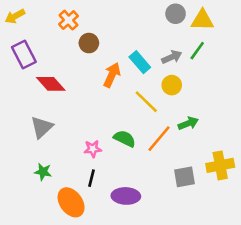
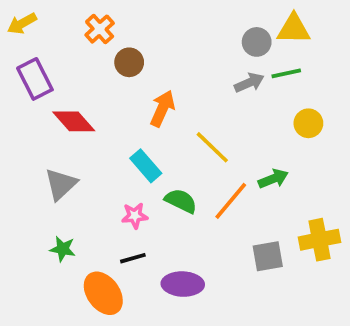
gray circle: (176, 14) -> (257, 42), moved
green line: (197, 51) -> (286, 73), turned 42
cyan rectangle: (140, 62) -> (146, 166), moved
yellow circle: (172, 85) -> (308, 123), moved
black line: (91, 178) -> (133, 258), turned 60

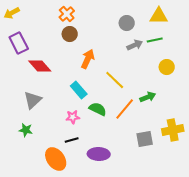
orange cross: (100, 29) -> (67, 14), moved
gray circle: (257, 42) -> (127, 23), moved
green star: (63, 249) -> (26, 130), moved

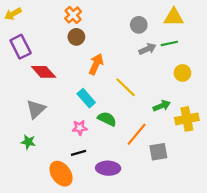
orange line: (125, 109) -> (137, 134), moved
yellow cross: (173, 130) -> (187, 119), moved

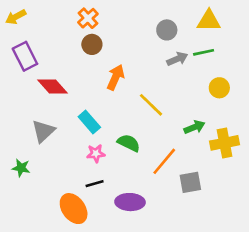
cyan rectangle: (86, 98) -> (89, 122), moved
green star: (28, 142) -> (21, 168), moved

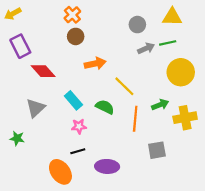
orange arrow: (116, 77) -> (95, 64), turned 54
yellow circle: (219, 88) -> (181, 72), size x1.6
green semicircle: (129, 143) -> (105, 107), moved
orange line: (164, 161) -> (135, 119), moved, turned -35

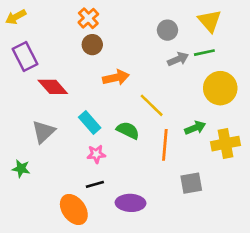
yellow triangle: (172, 17) -> (210, 21), turned 48

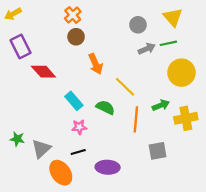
orange arrow: (116, 78) -> (96, 64), turned 78
gray triangle: (43, 132) -> (41, 149), moved

